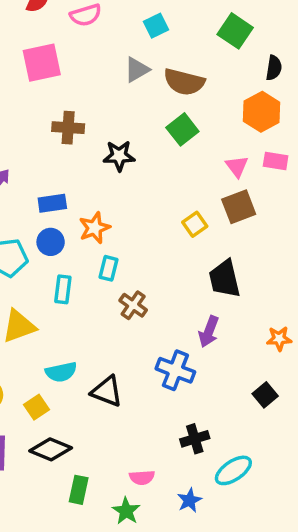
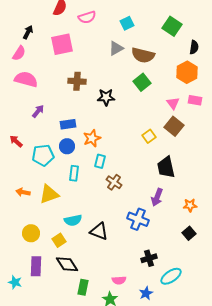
brown square: (239, 207) -> (174, 126), turned -30
orange star: (279, 339) -> (190, 205), moved
black diamond: (51, 449) -> (67, 264), turned 35

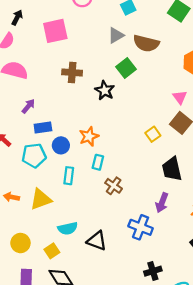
green square: (142, 82) -> (126, 68), moved
black star: (106, 97) -> (105, 90), turned 30
blue rectangle: (68, 124) -> (43, 127), moved

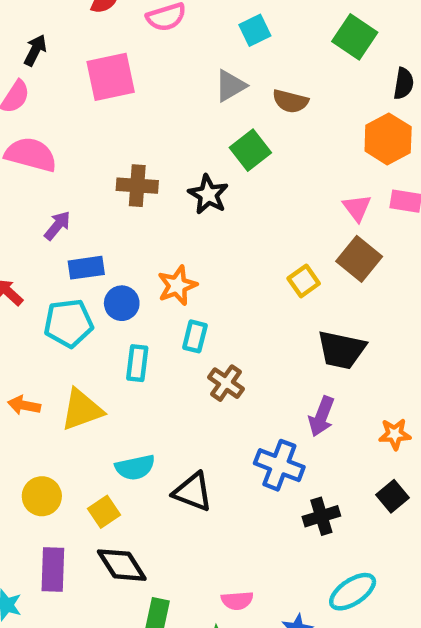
brown semicircle: (146, 43) -> (290, 101), size x0.7
brown cross: (72, 72) -> (137, 186), moved
black trapezoid: (172, 169) -> (341, 350), turned -65
black cross: (153, 271) -> (321, 516), moved

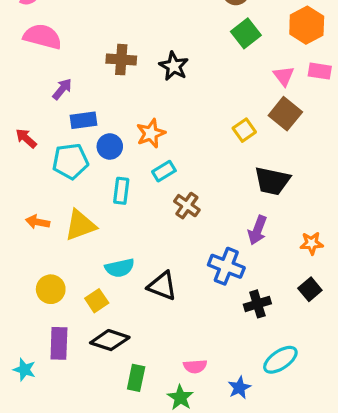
green square: (250, 150) -> (246, 33), moved
cyan rectangle: (195, 336) -> (164, 171), turned 45
black diamond: (122, 565) -> (110, 340), turned -39

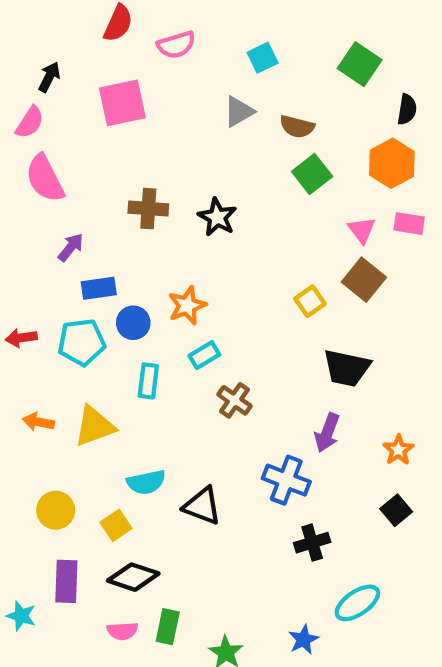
pink semicircle: (43, 37) -> (45, 178), turned -132
red arrow: (26, 138) -> (21, 338), moved, turned -50
orange star: (312, 243) -> (398, 450), turned -30
black cross: (257, 304) -> (312, 543), moved
pink semicircle: (195, 366) -> (122, 631), moved

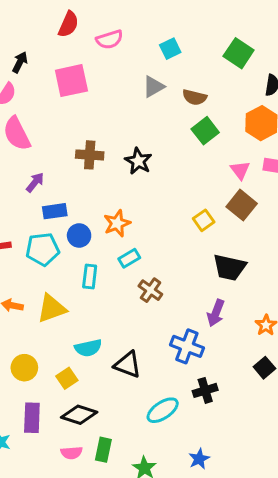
cyan ellipse: (357, 603) -> (163, 410), moved

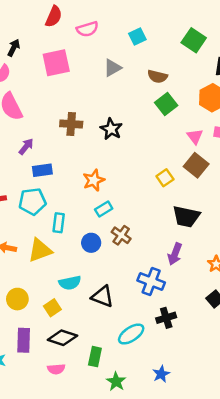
gray triangle: (154, 87) -> (112, 68), moved
blue circle: (79, 235) -> (91, 243), moved
cyan rectangle: (90, 277) -> (59, 223), moved
green rectangle: (103, 450) -> (95, 357), moved

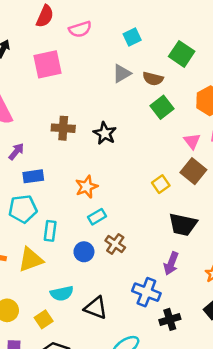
green square: (194, 40) -> (182, 54), moved
gray triangle: (112, 68) -> (122, 73), moved
black cross: (166, 318) -> (170, 319), moved

